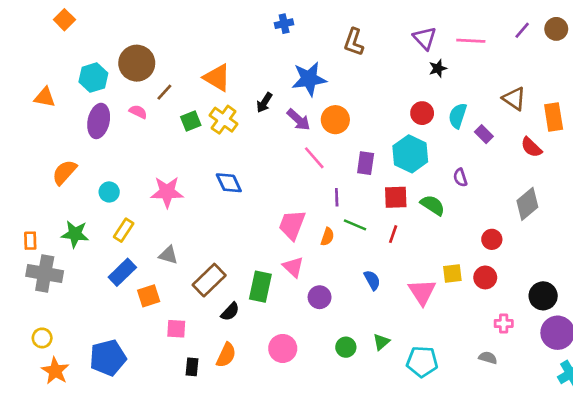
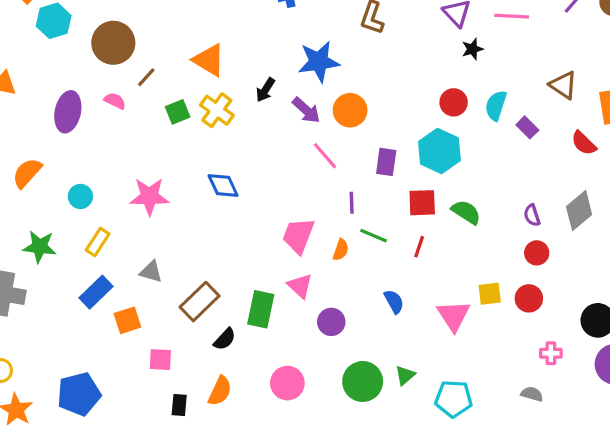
cyan hexagon: (93, 78) -> (54, 21), moved
purple semicircle: (460, 178) -> (532, 215), moved
green circle: (346, 347) -> (363, 381), size x1.6

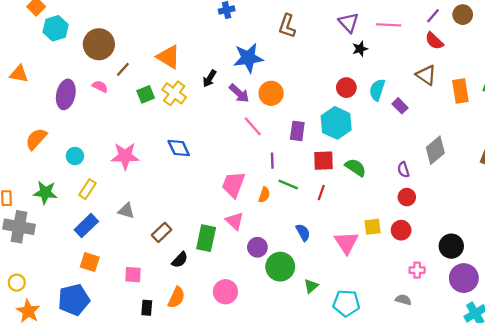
red semicircle: (584, 143) -> (434, 41), moved
gray diamond: (579, 211) -> (435, 150), moved
brown rectangle: (200, 302) -> (162, 232), size x0.7
orange square: (127, 320) -> (90, 262), moved, turned 36
green circle: (363, 381) -> (280, 267), moved

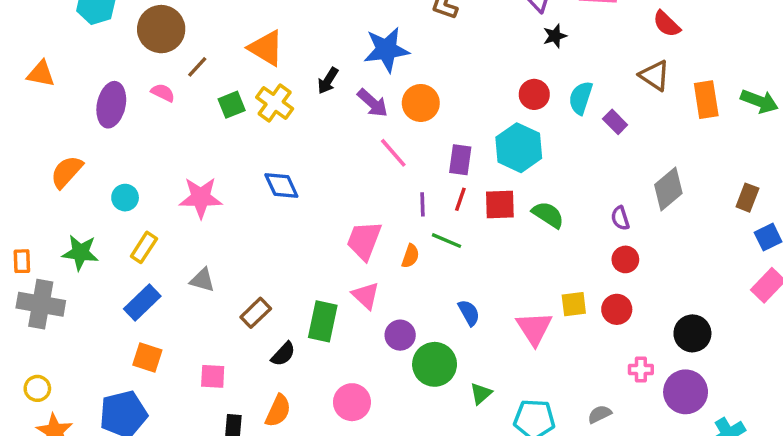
red line: (321, 193) -> (460, 199), moved
purple circle: (464, 278) -> (686, 392), moved
gray semicircle: (403, 300) -> (600, 414), moved, turned -42

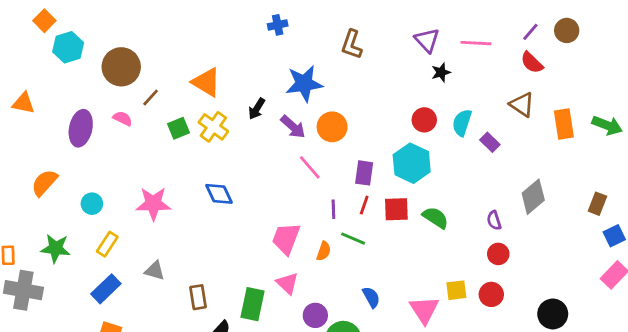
brown rectangle: (256, 313) -> (198, 297), turned -55

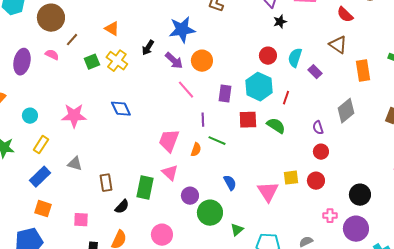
orange triangle: (206, 82) -> (112, 29), size x0.7
orange rectangle: (564, 124) -> (363, 71), moved
red line: (364, 205) -> (286, 98), moved

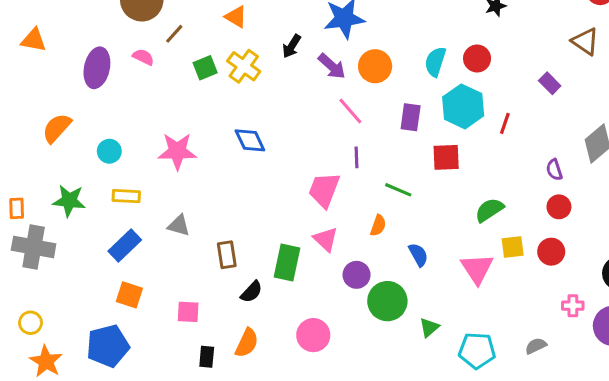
cyan semicircle: (295, 58) -> (435, 62), moved
purple line: (203, 120) -> (357, 157), moved
green semicircle: (276, 126) -> (489, 210), moved, turned -66
yellow rectangle: (41, 145) -> (126, 196), turned 60
orange semicircle: (196, 150) -> (378, 225), moved

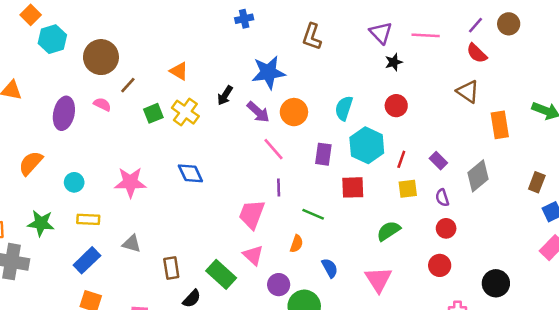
red circle: (477, 59) -> (396, 106), moved
purple rectangle: (550, 83) -> (438, 161), moved
yellow square: (513, 247) -> (408, 189), moved
green rectangle: (287, 262) -> (221, 274), turned -60

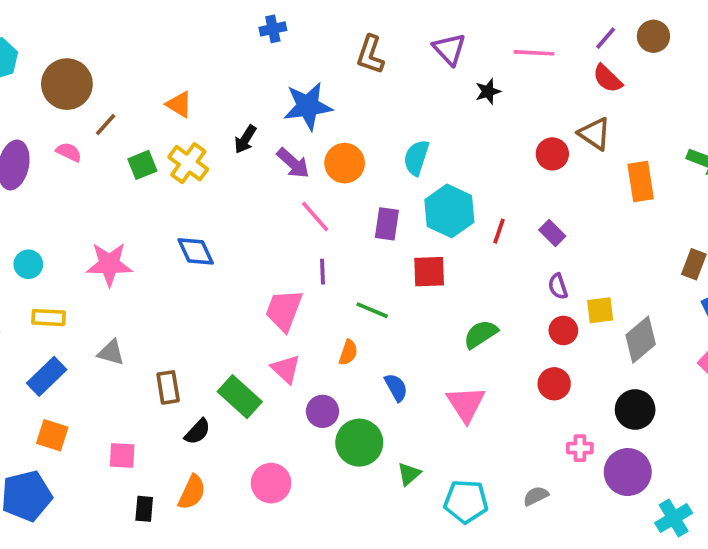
purple triangle: (381, 33) -> (449, 49), moved
red circle: (396, 106) -> (552, 154), moved
gray diamond: (478, 176) -> (641, 340), moved
yellow square: (408, 189) -> (600, 310), moved

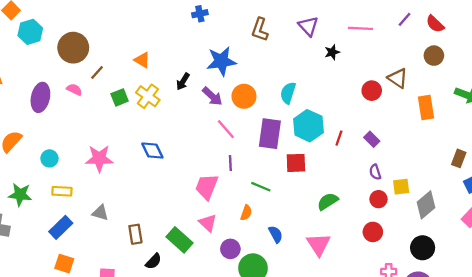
brown circle: (653, 36) -> (434, 56), moved
red semicircle: (608, 79) -> (435, 24), moved
purple rectangle: (387, 224) -> (270, 134), size x1.5

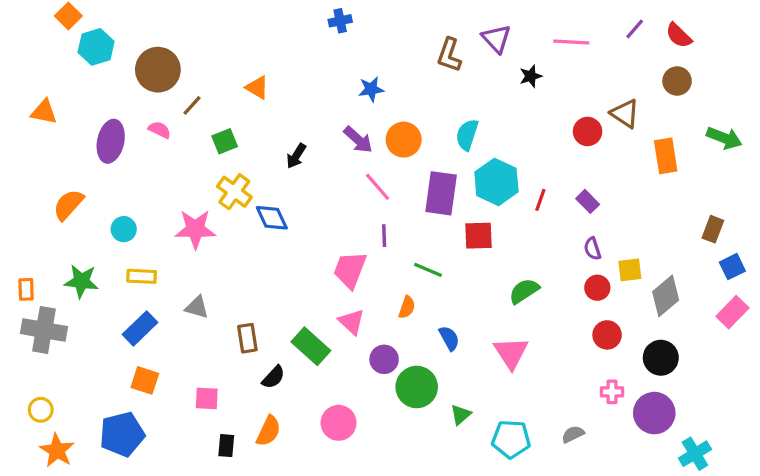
brown L-shape: (260, 30) -> (449, 55), moved
blue star: (221, 61) -> (371, 89), size x0.6
black arrow: (183, 82) -> (296, 156), moved
yellow cross: (148, 96) -> (234, 192), moved
red circle: (373, 232) -> (607, 335), moved

